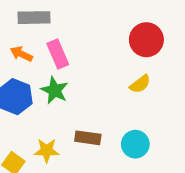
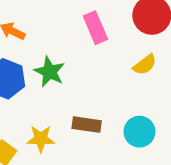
pink rectangle: (58, 54) -> (95, 28), moved

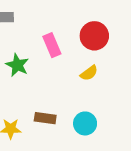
green star: (50, 72) -> (17, 65), moved

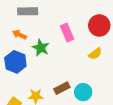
brown rectangle: (45, 118) -> (62, 88), turned -35
cyan circle: (85, 123) -> (83, 92), moved

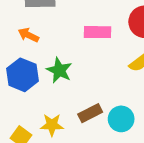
pink rectangle: (67, 33) -> (98, 32), turned -66
green star: (41, 48) -> (59, 70), moved

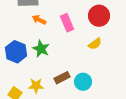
pink rectangle: (98, 32) -> (67, 23), turned 66
orange arrow: (28, 35) -> (39, 20), moved

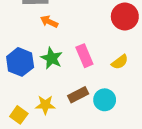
pink rectangle: (67, 23) -> (84, 56), moved
yellow semicircle: (95, 44) -> (120, 62), moved

